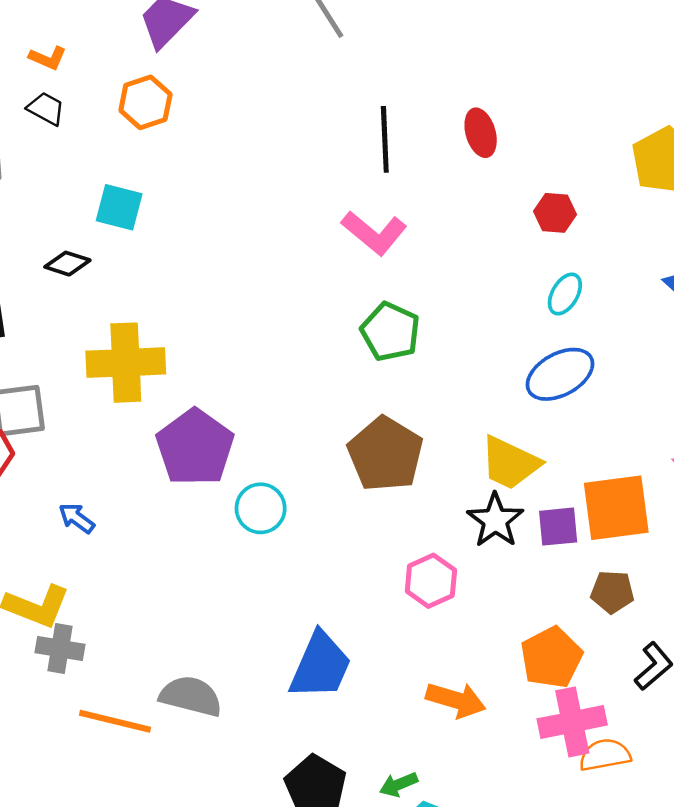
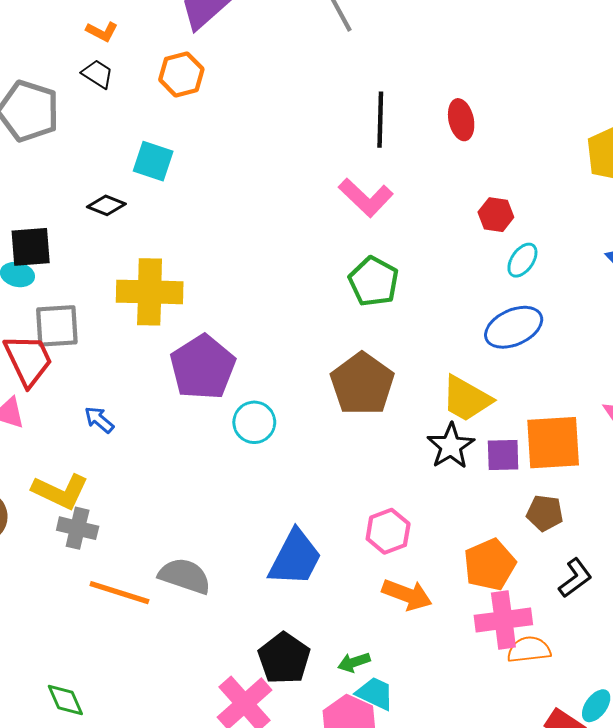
red hexagon: (555, 213) -> (496, 215), moved
pink hexagon: (431, 581) -> (388, 531), moved

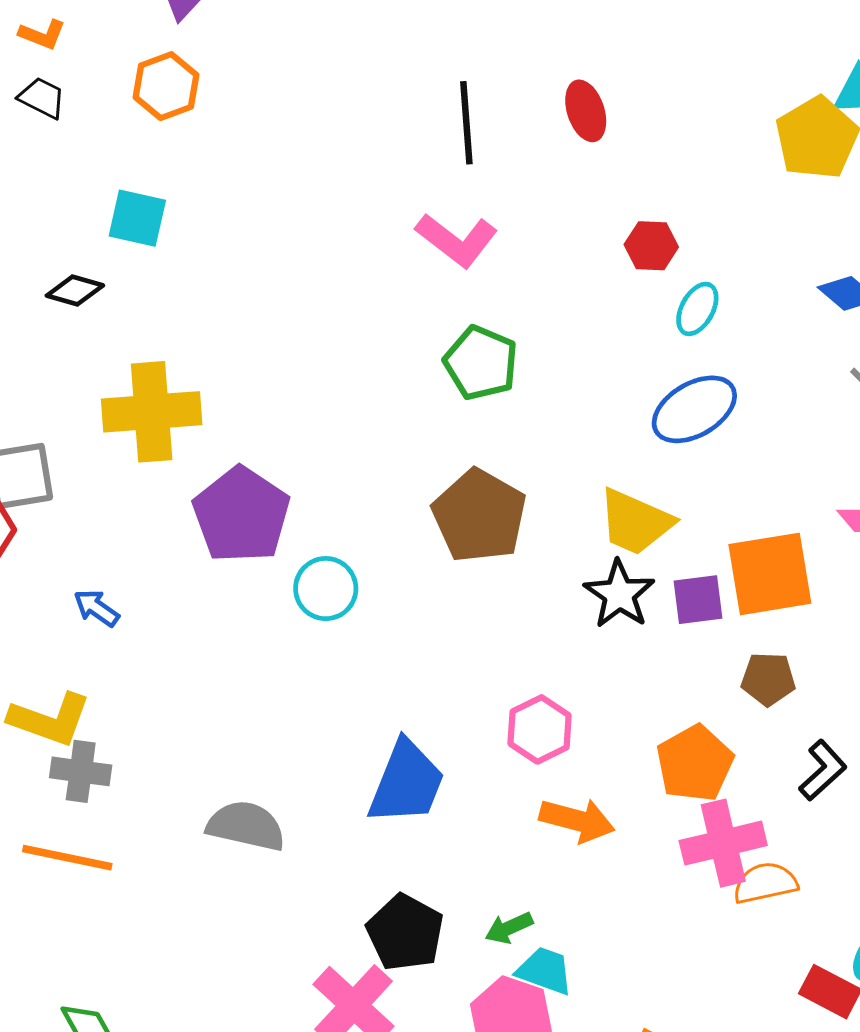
orange line: (119, 593) -> (67, 858), moved

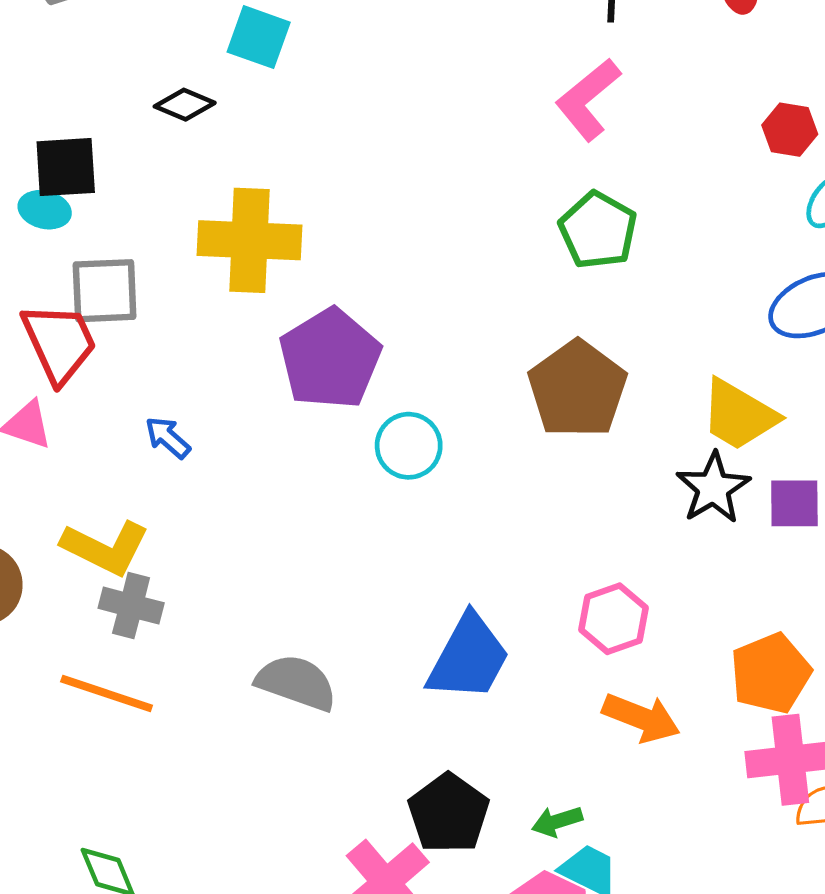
pink L-shape: (457, 240) -> (588, 99), turned 96

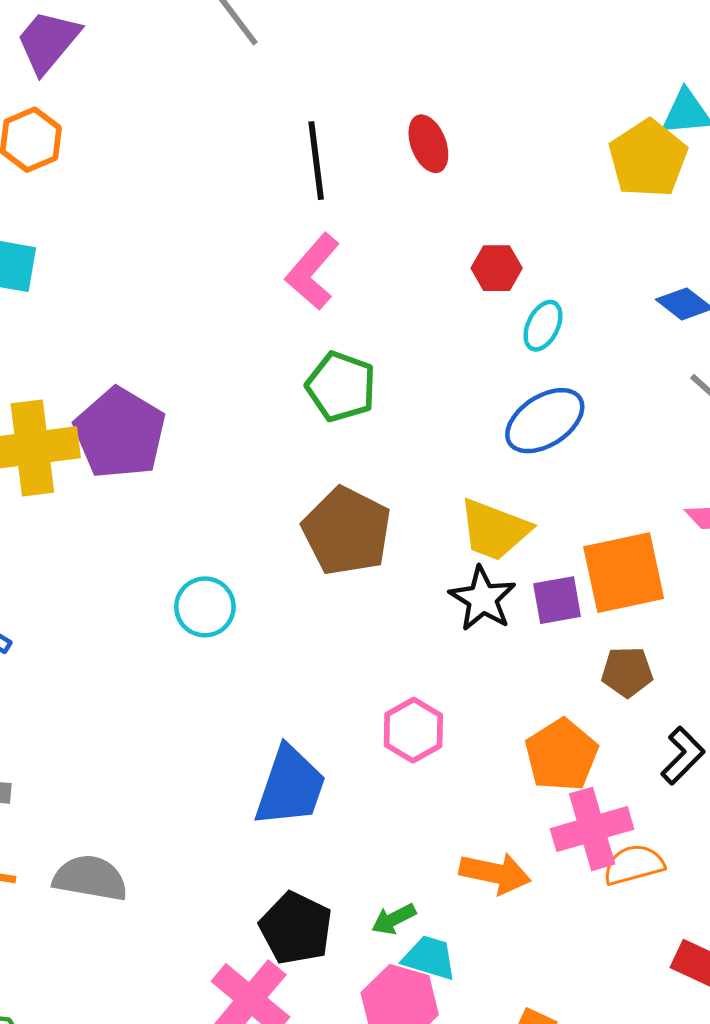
purple pentagon: (330, 359) -> (120, 433), moved
gray semicircle: (296, 683) -> (90, 878), moved
orange arrow: (641, 718) -> (495, 873), moved

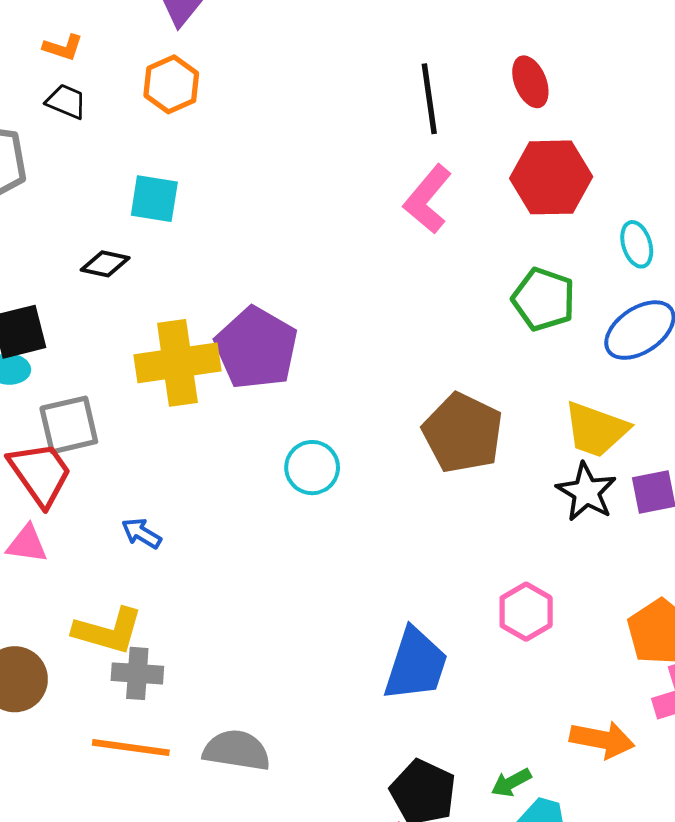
red hexagon: (497, 268) -> (551, 177), moved, size x1.8
cyan ellipse: (543, 326) -> (637, 244), turned -42
green pentagon: (341, 387) -> (544, 299), moved
cyan circle: (205, 607) -> (312, 468), moved

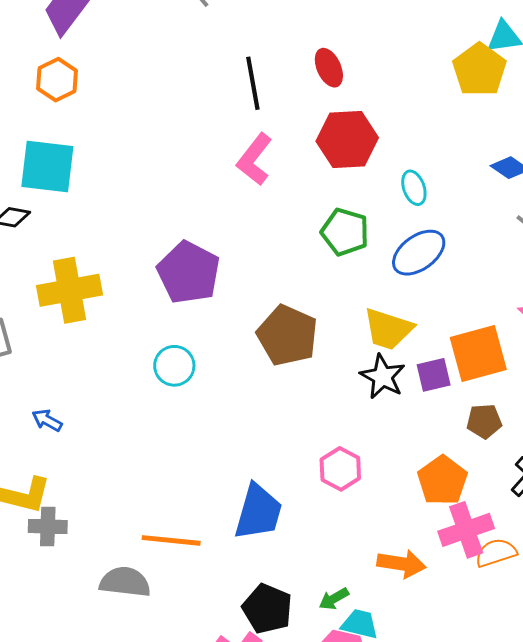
cyan square: (154, 199) -> (47, 167), size x1.5
purple pentagon: (256, 348) -> (189, 272), moved
orange line: (131, 748) -> (171, 540), moved

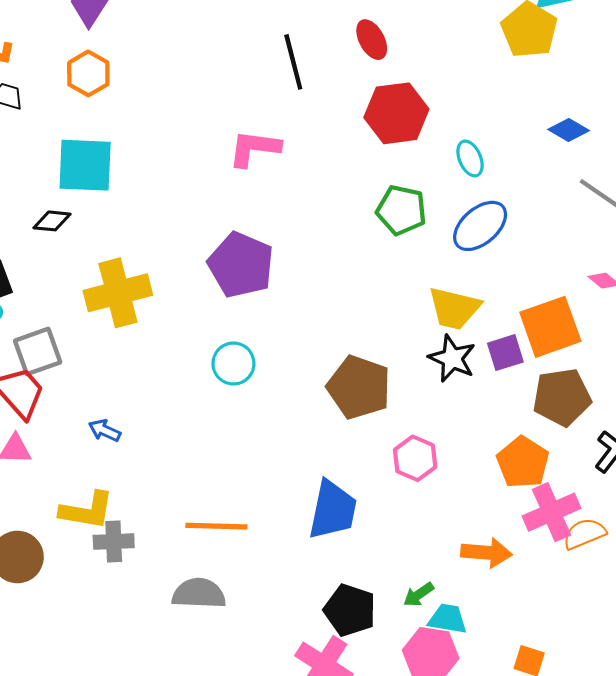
pink L-shape: (254, 159) -> (254, 148), moved, turned 64
brown pentagon: (287, 335) -> (359, 387), moved
brown pentagon: (484, 421) -> (562, 397), size x1.6
orange line: (171, 540) -> (216, 526), moved

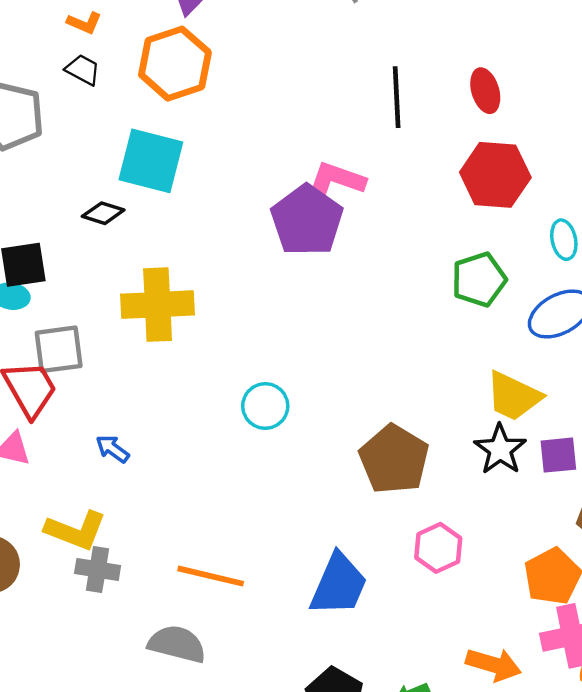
orange hexagon: (88, 73) -> (175, 64), size x1.5
green pentagon: (401, 210) -> (479, 280), turned 30
purple pentagon: (241, 265) -> (307, 220), moved

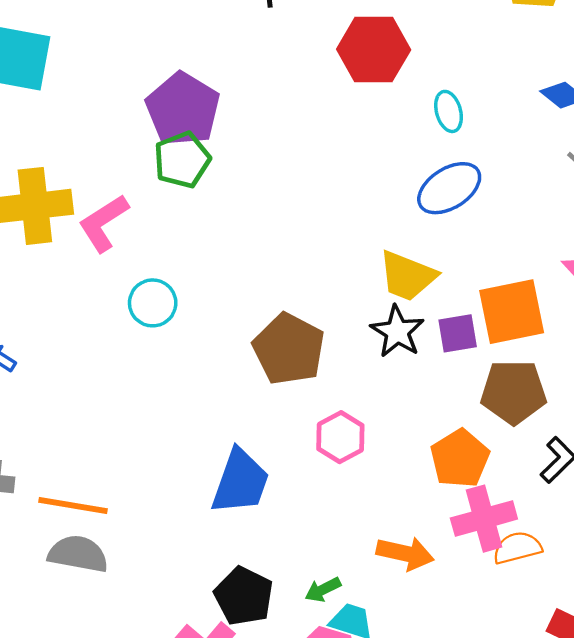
pink L-shape: (336, 181) -> (104, 223), moved, turned -48
green pentagon: (479, 280) -> (182, 160), moved
orange line: (211, 576) -> (73, 506), moved

